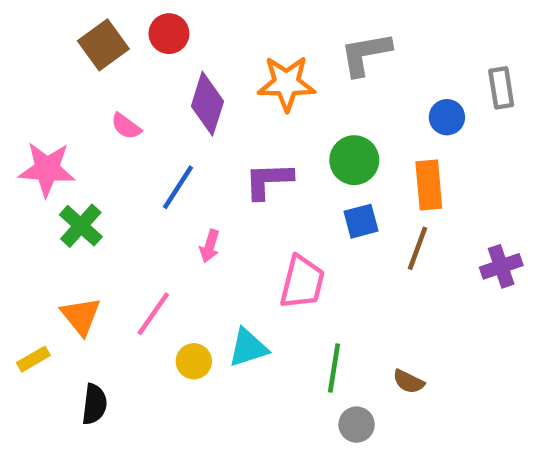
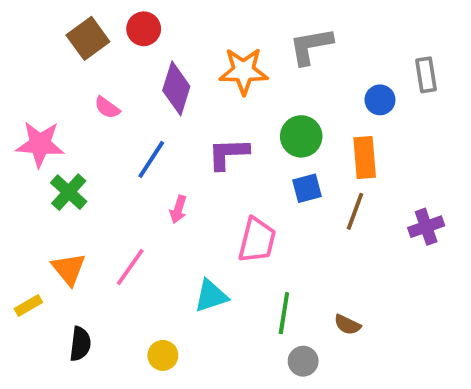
yellow circle: (194, 361) -> (163, 355), moved

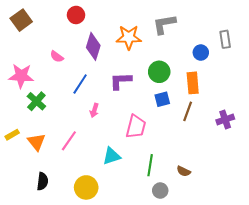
brown square: (88, 38) -> (21, 20), moved
yellow rectangle: (28, 305) -> (12, 135), moved
yellow circle: (163, 355) -> (86, 187), size x1.5

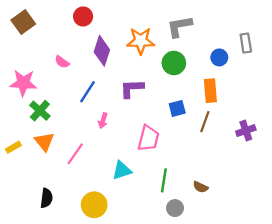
green circle: (159, 72) -> (174, 63), moved
orange triangle: (36, 142) -> (44, 142), moved

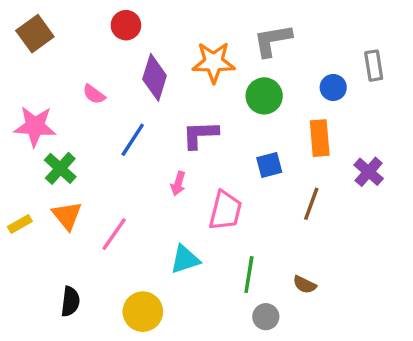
pink arrow: (103, 121) -> (178, 184), moved
brown line: (205, 122) -> (311, 204), moved
purple cross: (246, 131) -> (369, 172), moved, turned -30

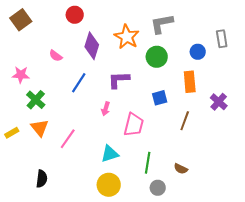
orange star: (214, 62) -> (127, 37), turned 30
pink star: (35, 126) -> (21, 75), size x0.7
yellow circle: (143, 312) -> (109, 185), moved

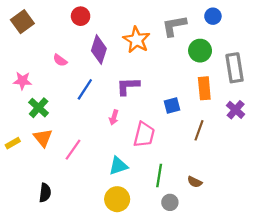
gray rectangle: (222, 39) -> (234, 68), moved, size x1.5
blue circle: (198, 52) -> (213, 16), moved
green circle: (157, 57) -> (200, 51), moved

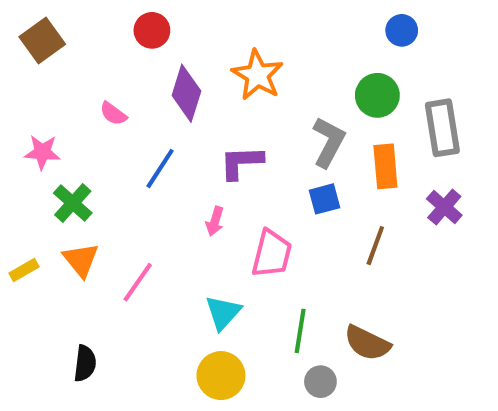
gray L-shape: (174, 26) -> (329, 142), moved, turned 128
cyan triangle: (118, 166) -> (223, 313), turned -30
brown semicircle: (195, 182) -> (367, 343), size x1.6

